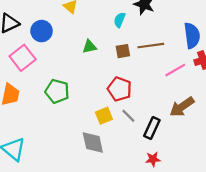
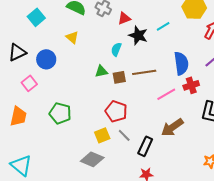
green triangle: (89, 47) -> (101, 71), moved
pink square: (23, 58) -> (29, 83), size x0.7
gray diamond: (93, 142) -> (92, 159), turned -55

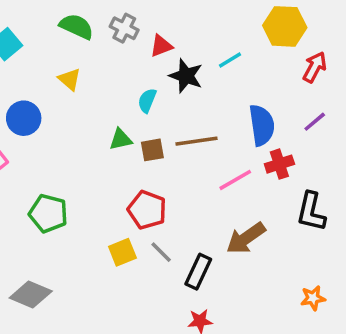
gray diamond: (92, 159) -> (31, 295), moved

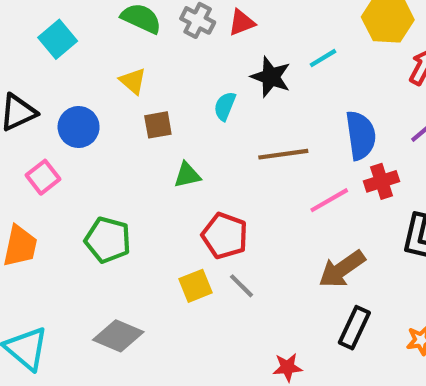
red triangle: (161, 46) -> (242, 23), moved
green triangle: (121, 139) -> (187, 175), moved
brown square: (152, 150) -> (158, 125), moved
black rectangle: (198, 272) -> (354, 328), moved
gray diamond: (31, 295) -> (118, 336), moved

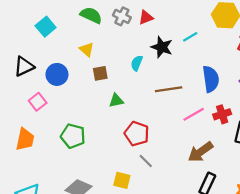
red cross: (382, 181) -> (222, 114), moved
yellow square: (196, 286) -> (122, 180), moved, turned 36

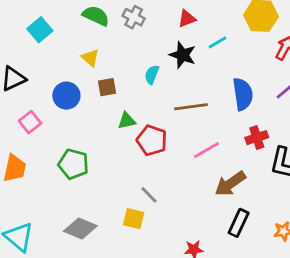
red triangle: (146, 17) -> (187, 19), moved
blue circle: (57, 74) -> (66, 96), moved
pink line: (194, 114) -> (206, 150), moved
red pentagon: (137, 134) -> (152, 140), moved
gray line: (146, 161) -> (149, 195), moved

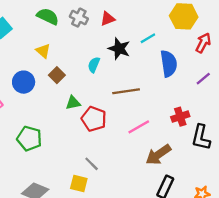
red triangle: (187, 19) -> (108, 19), moved
brown square: (107, 87) -> (57, 75), turned -35
blue semicircle: (243, 94) -> (169, 64), moved

